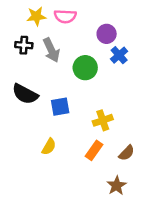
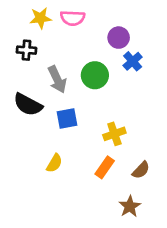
gray arrow: (51, 50) -> (57, 79), moved

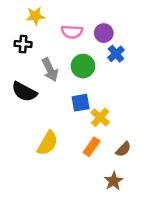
pink semicircle: (73, 18) -> (72, 32), moved
blue square: (67, 119) -> (81, 103), moved
yellow cross: (114, 134) -> (100, 117), turned -30
yellow semicircle: (54, 163) -> (48, 143), size x1.5

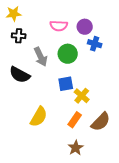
yellow star: (35, 16) -> (14, 14), moved
blue cross: (116, 54) -> (95, 44), turned -32
brown semicircle: (123, 149) -> (101, 122), size x1.5
brown star: (114, 181) -> (76, 148), moved

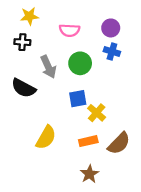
yellow star: (14, 14) -> (29, 16), moved
purple circle: (85, 27) -> (111, 28), moved
orange rectangle: (75, 120) -> (88, 141), turned 42

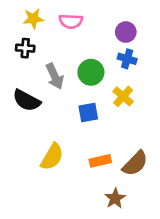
pink semicircle: (69, 30) -> (71, 21), moved
yellow cross: (97, 113) -> (123, 96), moved
brown star: (90, 174) -> (115, 198), moved

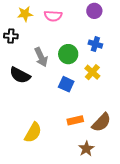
purple circle: (126, 32) -> (94, 11), moved
black cross: (25, 48) -> (11, 36), moved
blue square: (88, 112) -> (66, 84), turned 35
yellow semicircle: (52, 157) -> (33, 132), moved

